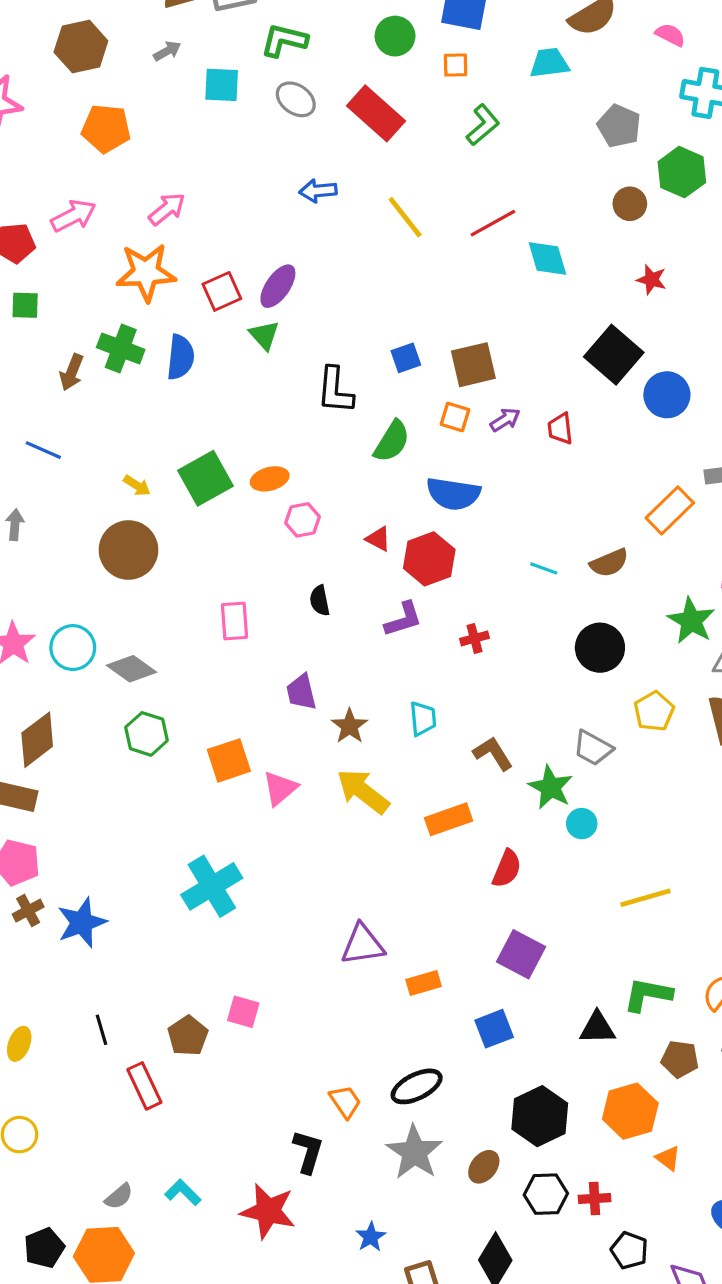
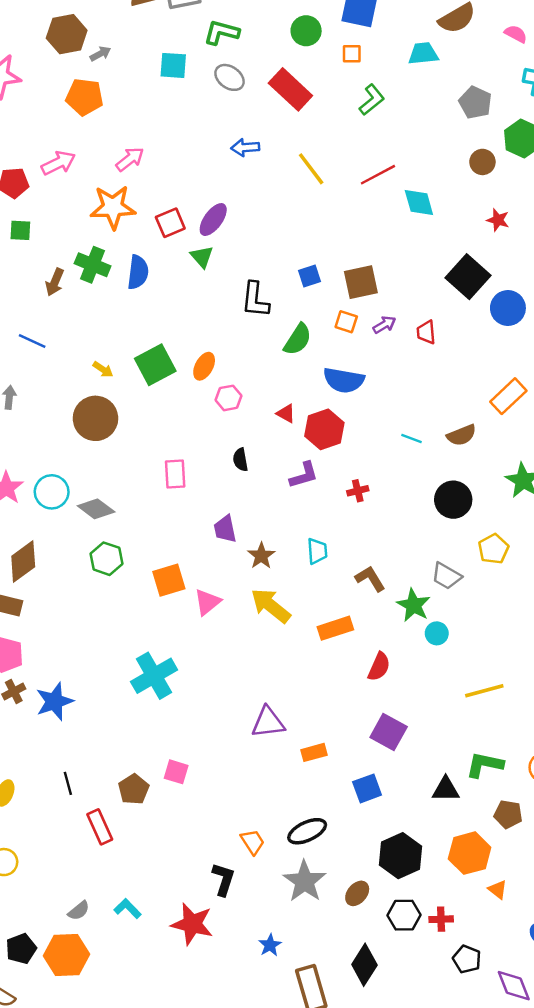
gray arrow: (167, 51) -> (100, 54), moved
orange ellipse: (270, 479) -> (204, 366), turned -48

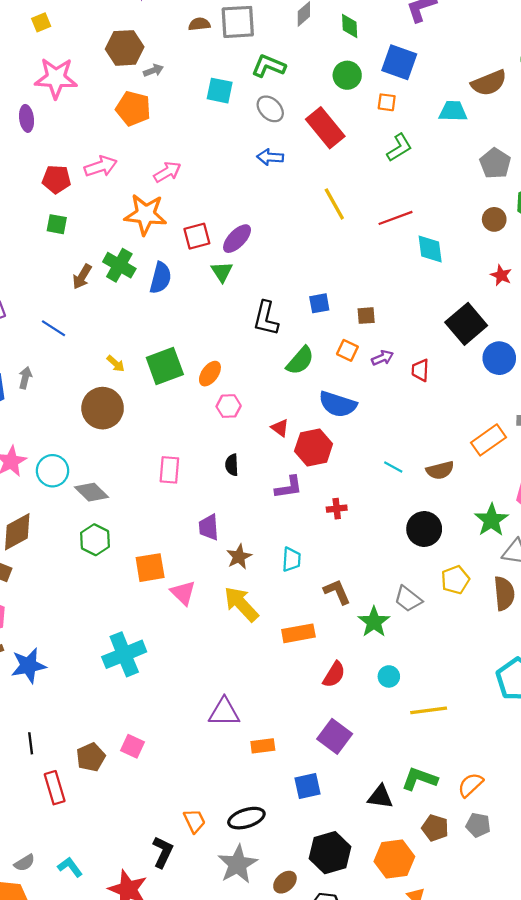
blue arrow: (245, 147) -> (270, 157), moved
brown square: (361, 282) -> (366, 316), size x0.6
pink triangle: (207, 602) -> (183, 593), turned -44
cyan circle: (437, 633) -> (389, 676), moved

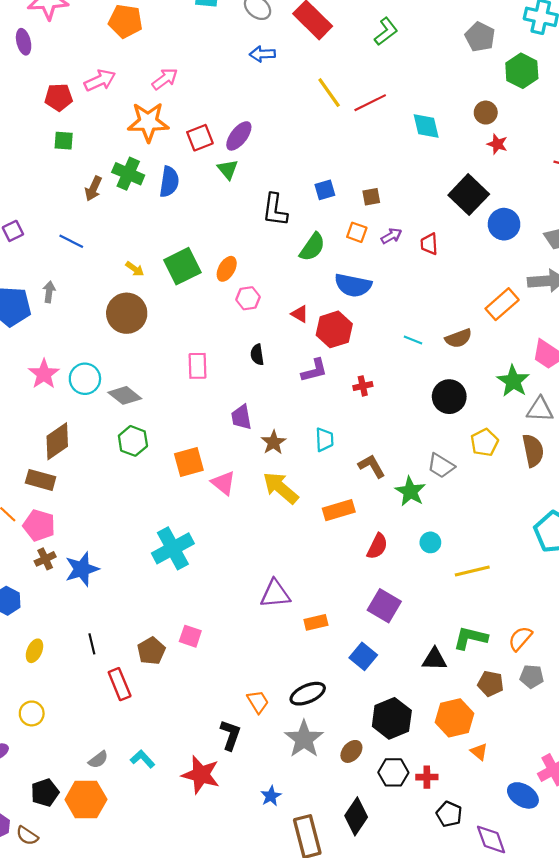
red line: (396, 218) -> (370, 103), moved
brown circle: (494, 219) -> (486, 113), moved
blue square: (307, 786) -> (363, 656), turned -32

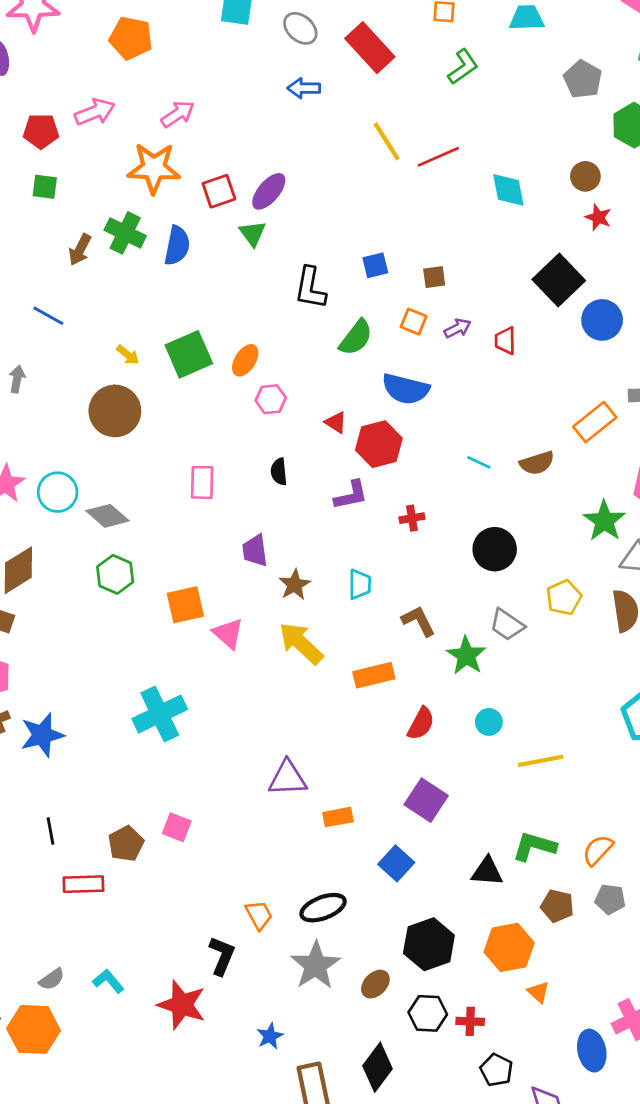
black circle: (449, 397) -> (495, 549), moved
red rectangle: (120, 684) -> (83, 884), turned -72
blue ellipse: (523, 795) -> (592, 1051), turned 44

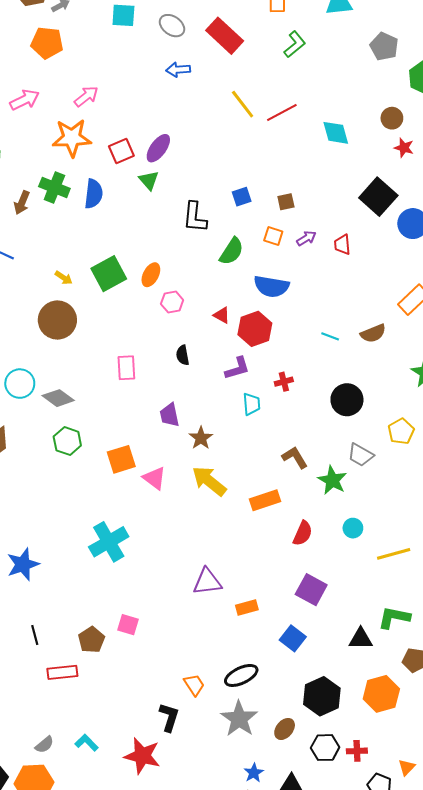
cyan trapezoid: (360, 584) -> (251, 404), moved
orange triangle: (538, 992) -> (407, 767), moved, turned 36
blue star: (270, 1036) -> (254, 773), moved

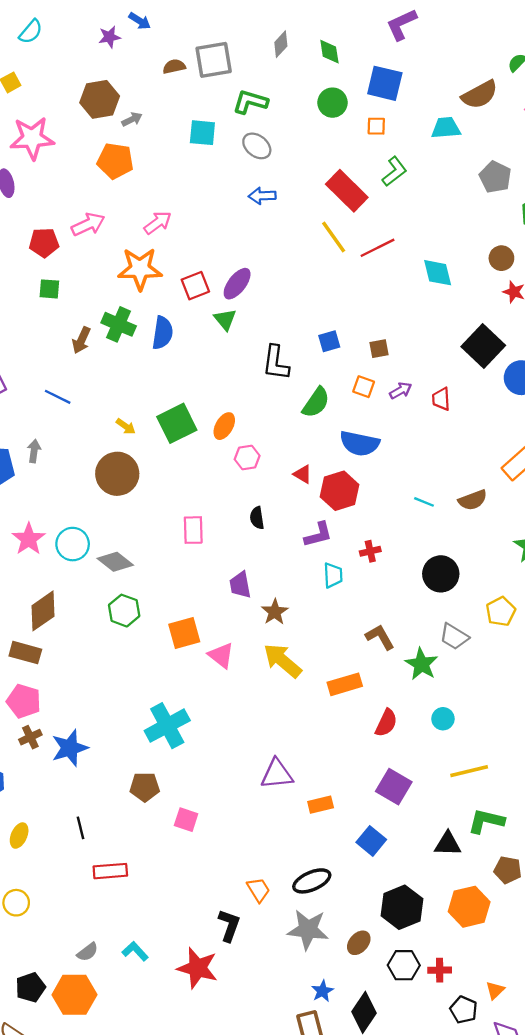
red rectangle: (225, 36) -> (347, 191), moved
yellow line: (394, 554) -> (469, 771), moved
brown pentagon: (91, 640) -> (145, 787), moved, turned 30
gray star: (239, 719) -> (308, 930), turned -30

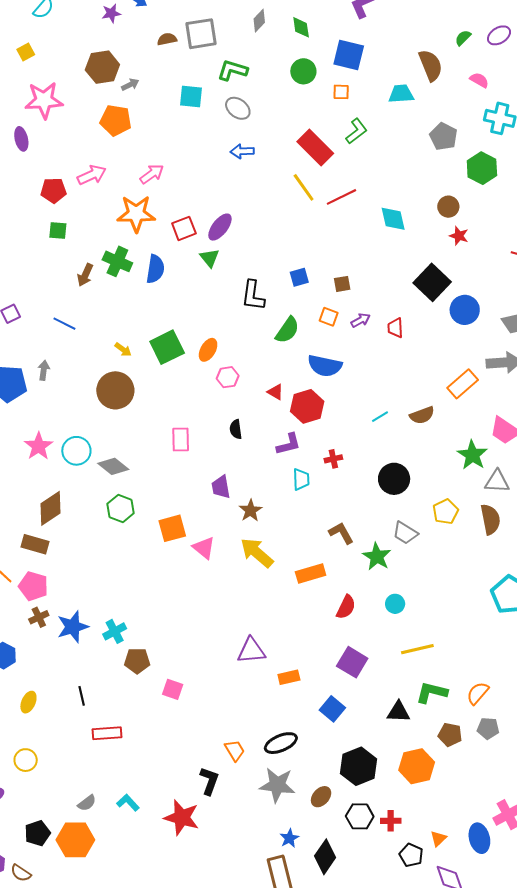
brown semicircle: (480, 95) -> (431, 65), turned -84
cyan line: (424, 502) -> (380, 417), turned -54
cyan cross: (167, 726) -> (115, 631), moved, size x0.6

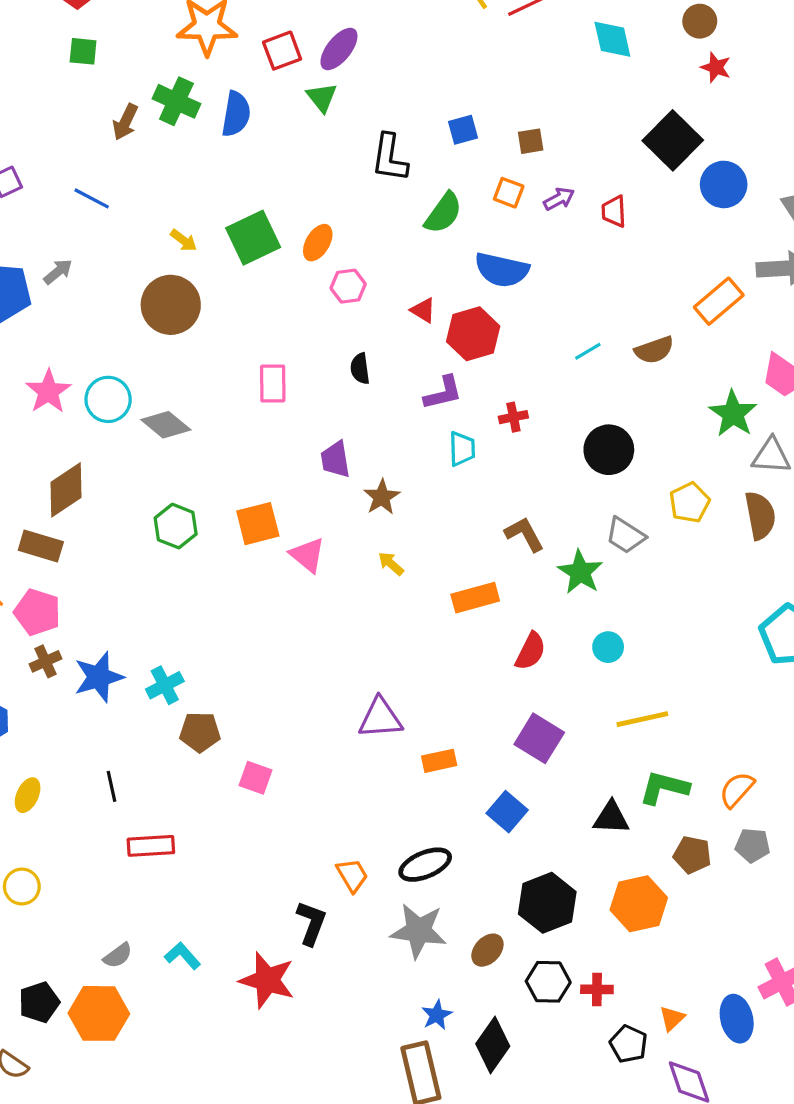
gray arrow: (44, 370) -> (58, 272), turned 42
green hexagon: (121, 509) -> (176, 526), moved
yellow arrow: (257, 553) -> (391, 564), size x0.5

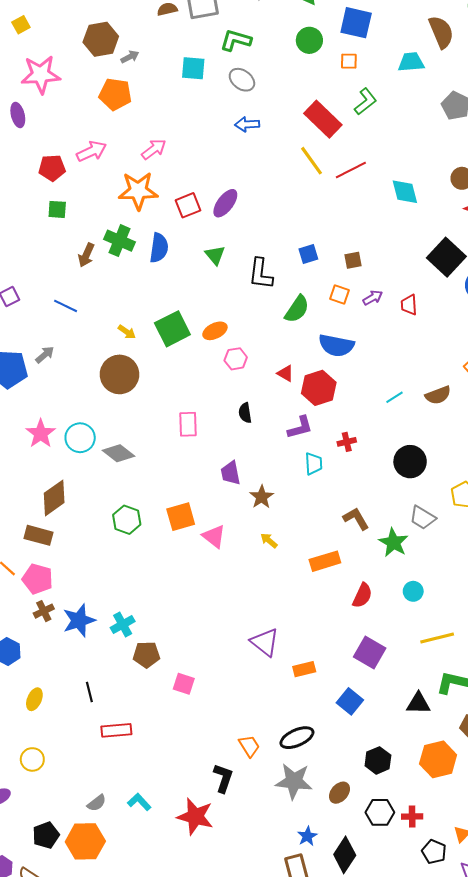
green triangle: (322, 97) -> (215, 255), moved
orange ellipse: (318, 243) -> (215, 331), turned 35
purple triangle: (380, 718) -> (265, 642), turned 44
black hexagon: (547, 903) -> (378, 760), size x0.7

